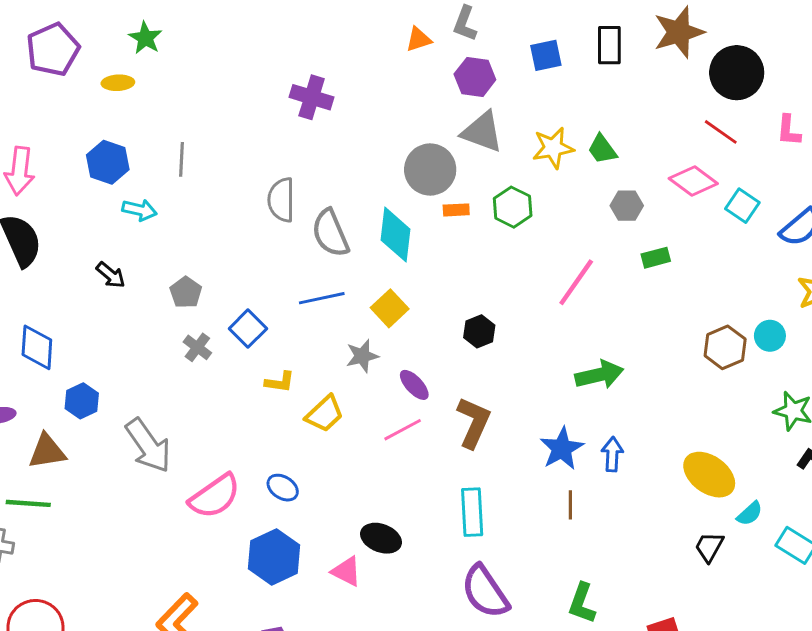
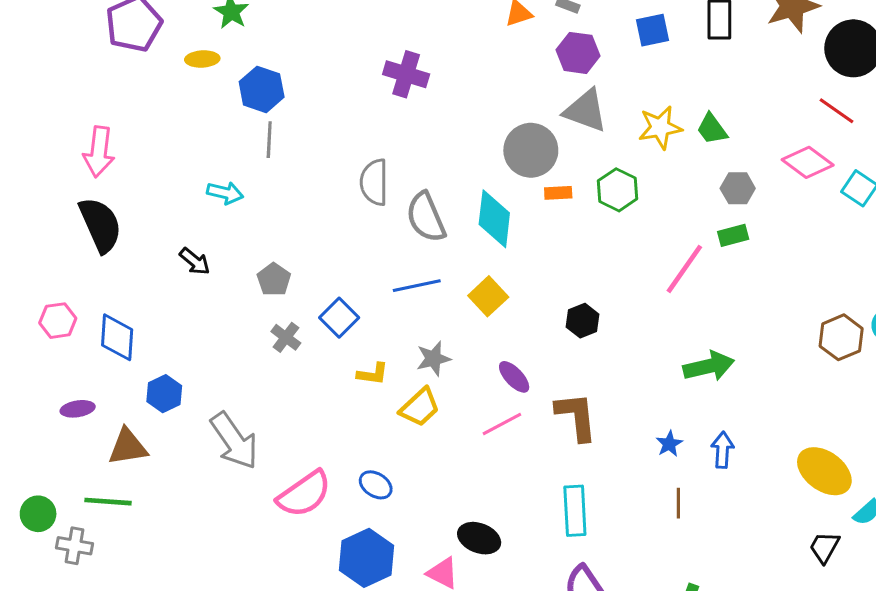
blue hexagon: (108, 162) -> (262, 89), moved
green rectangle: (656, 258) -> (733, 235), moved
gray star: (362, 356) -> (433, 359), moved
brown L-shape: (474, 422) -> (576, 416), turned -30
blue star: (562, 449) -> (669, 444), size x0.6

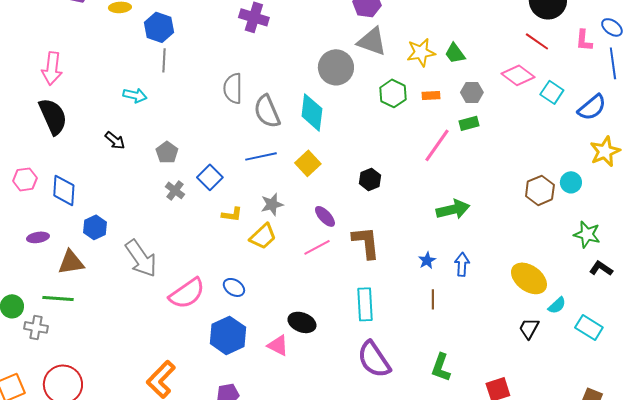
orange rectangle: (558, 193) -> (431, 95), moved

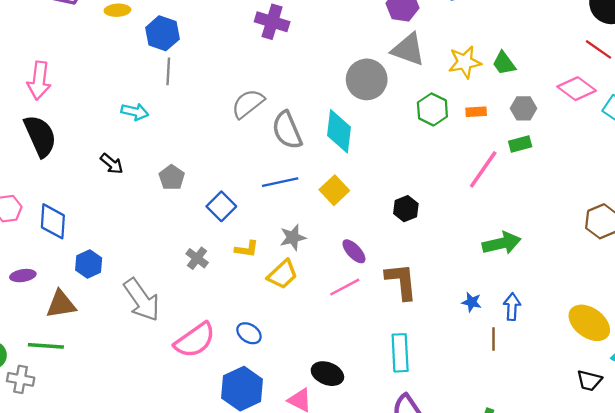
gray semicircle: (233, 88) -> (248, 104), turned 52
gray cross: (175, 190) -> (197, 258), moved
blue star: (427, 260) -> (472, 302), turned -30
brown line: (433, 299) -> (494, 339), moved
black trapezoid: (529, 328) -> (589, 381), turned -105

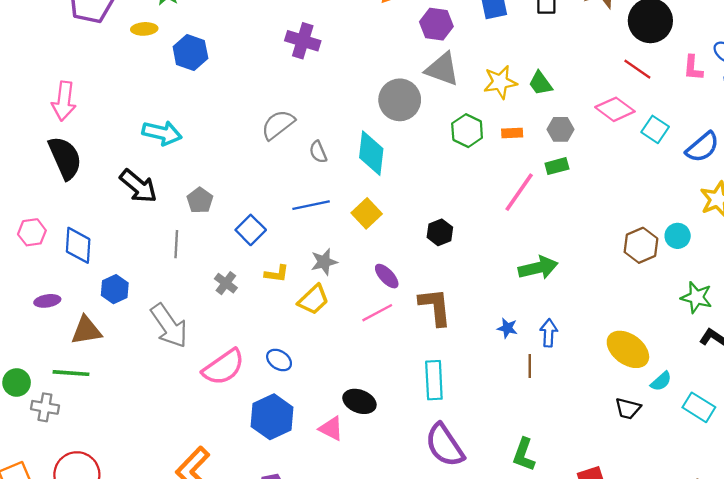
gray line: (168, 71) -> (176, 244), moved
cyan arrow: (135, 112) -> (162, 133), size x1.4
gray semicircle: (287, 130) -> (318, 152), size x0.6
black arrow: (112, 164) -> (138, 186), size x1.6

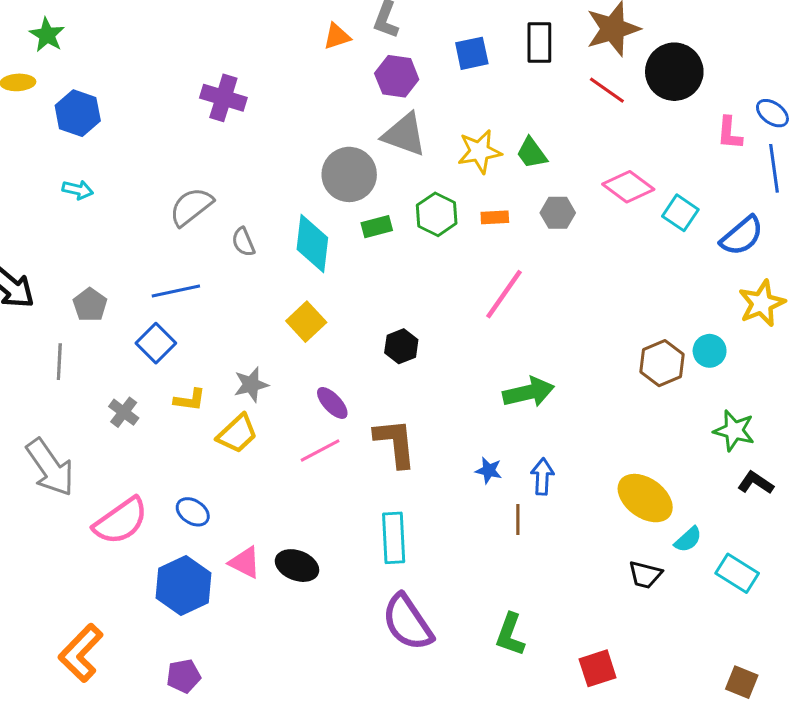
red line: (637, 69) -> (607, 90), moved
cyan arrow: (162, 133) -> (78, 190), moved, size x0.6
green rectangle: (557, 166) -> (377, 227), moved
blue line: (311, 205) -> (176, 291), moved
pink triangle: (331, 429) -> (245, 562), moved

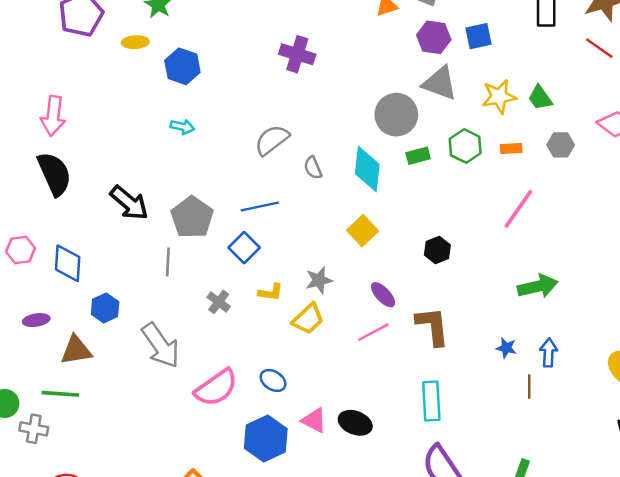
blue square: (472, 53) -> (478, 36), moved
gray pentagon: (90, 305) -> (192, 217), size x1.6

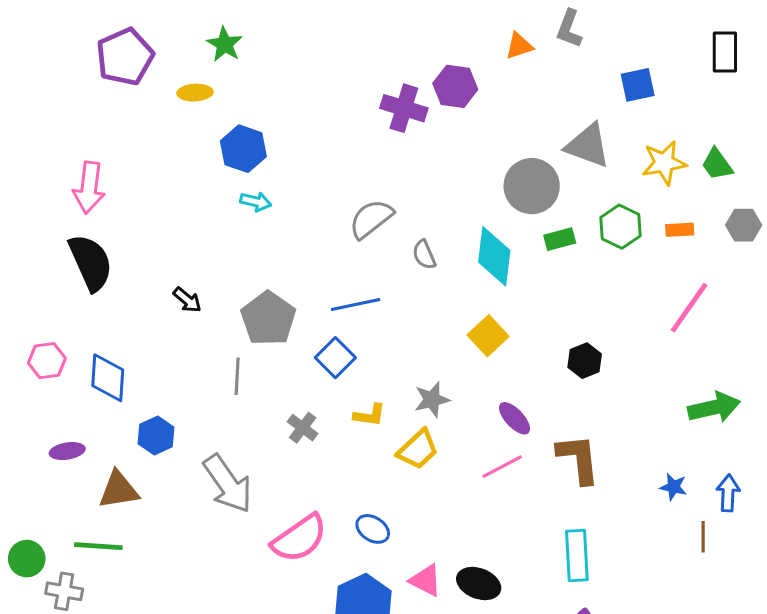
purple hexagon: (434, 37) -> (455, 86), moved
blue hexagon: (182, 66) -> (243, 149), moved
black arrow: (129, 203) -> (187, 300), size x0.6

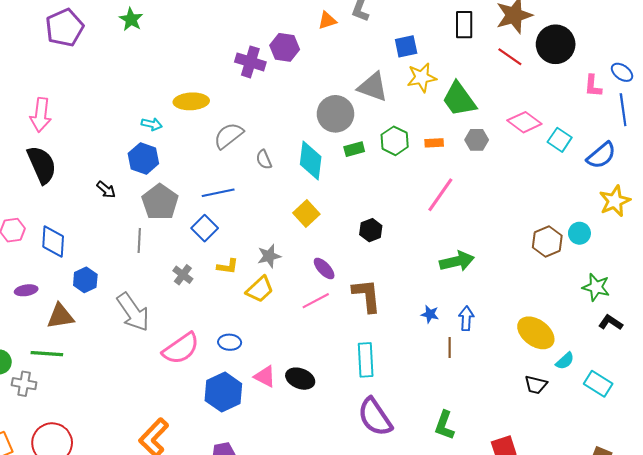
yellow ellipse: (195, 93) -> (191, 101), moved, size x1.5
blue hexagon: (243, 149) -> (143, 158), moved
yellow star: (664, 163) -> (422, 78), moved
green trapezoid: (717, 164) -> (459, 99), size x1.6
blue ellipse: (373, 529) -> (230, 342), turned -30

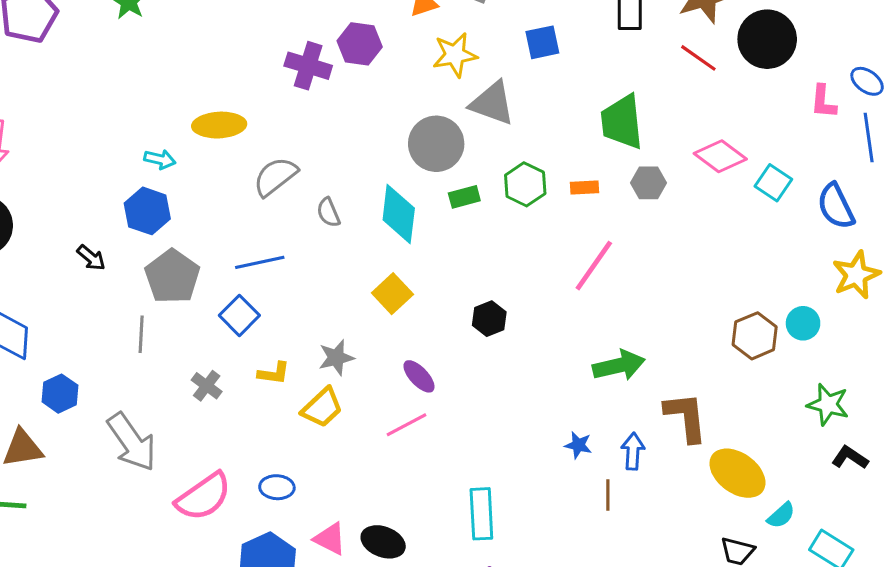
yellow star: (422, 78) -> (455, 55), moved
green trapezoid: (459, 99) -> (622, 122), turned 30
blue semicircle: (601, 155) -> (836, 206), turned 104
brown L-shape: (367, 296) -> (686, 417), moved

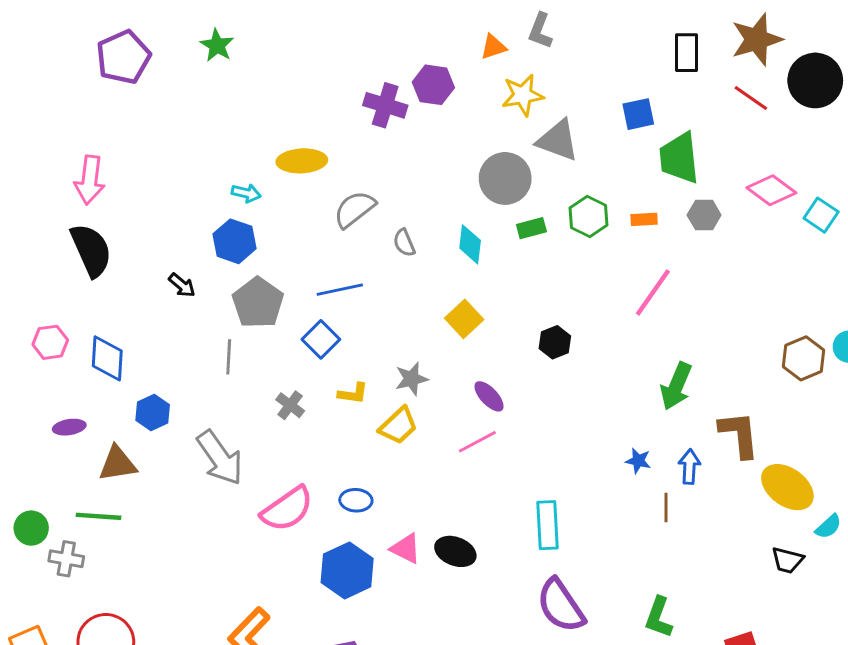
blue square: (542, 42) -> (638, 114), moved
cyan diamond: (399, 214) -> (470, 244), size x0.7
green arrow: (619, 365) -> (676, 386), turned 126

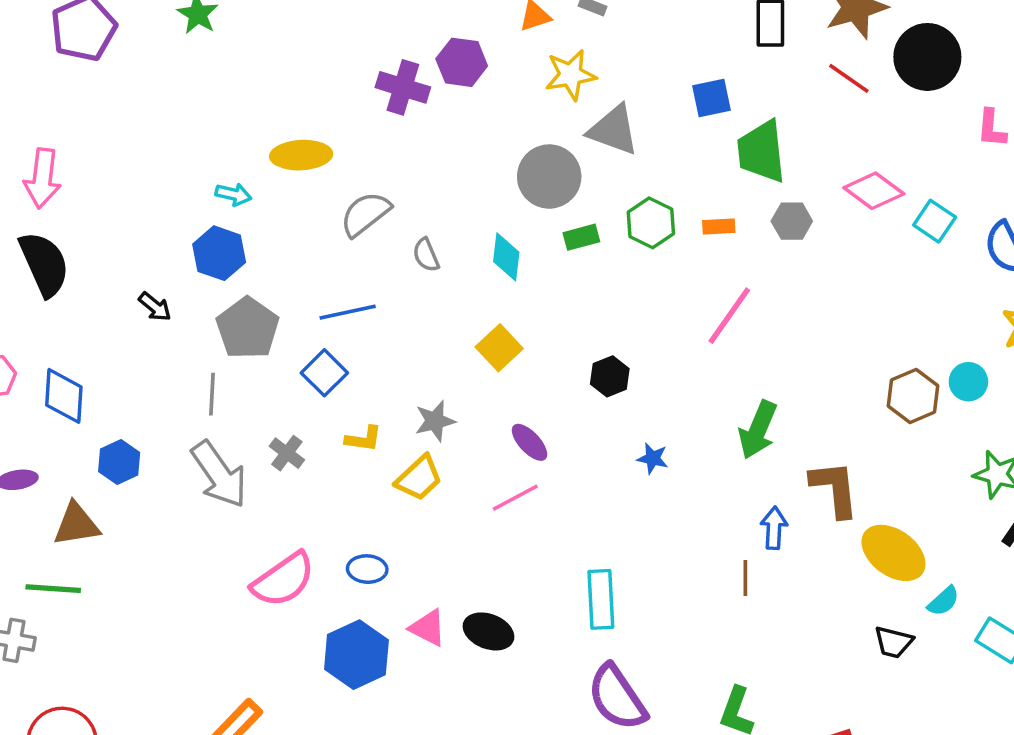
gray arrow: (220, 458) -> (219, 474), moved
blue star: (638, 461) -> (653, 458), moved

